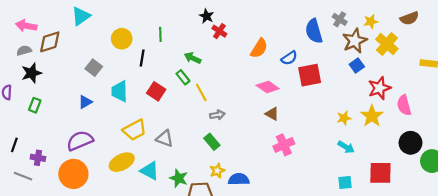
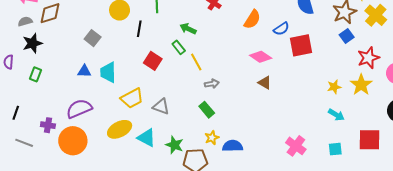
cyan trapezoid: (120, 91) -> (108, 72), moved
blue triangle: (85, 102) -> (84, 71), turned 32
pink cross: (284, 145) -> (296, 146), moved, turned -30
purple cross: (38, 158) -> (48, 125), moved

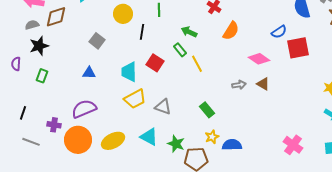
orange semicircle: (252, 19) -> (231, 31), moved
cyan trapezoid: (108, 72) -> (129, 72), moved
gray arrow: (212, 84) -> (239, 85), moved
yellow ellipse: (120, 129) -> (113, 141), moved

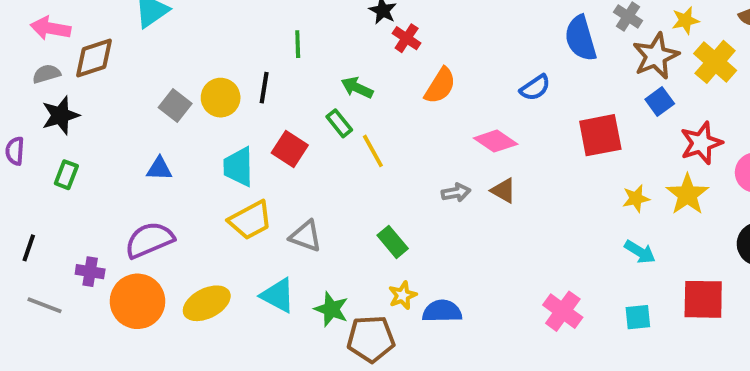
yellow circle: (123, 14) -> (221, 98), moved
red square: (298, 48) -> (600, 135), moved

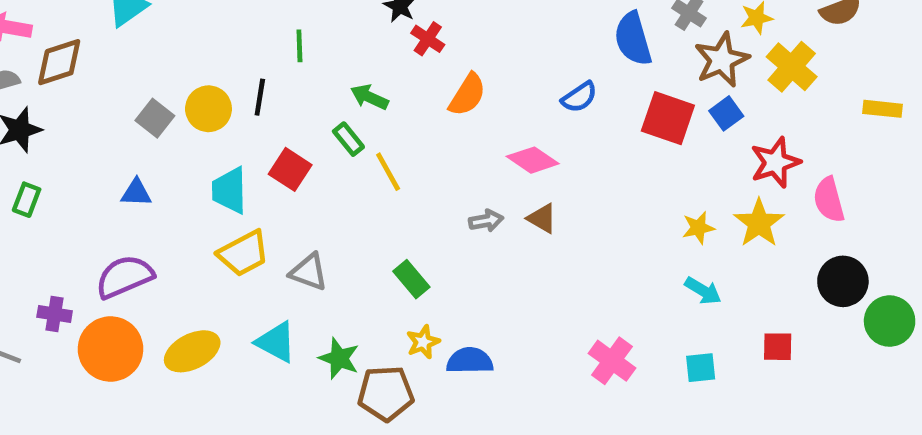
red square: (600, 135) -> (668, 118), moved, turned 30
red square: (703, 299) -> (778, 347), size x0.6

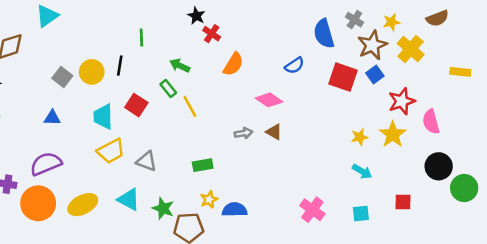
green rectangle: (411, 279) -> (203, 165), turned -60

